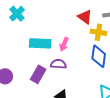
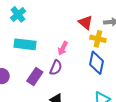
cyan rectangle: (40, 43) -> (25, 44), moved
purple semicircle: (58, 64) -> (56, 68), turned 105

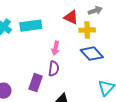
cyan rectangle: (25, 44) -> (31, 26), moved
blue diamond: (96, 63) -> (92, 54), turned -40

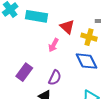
red triangle: (71, 17) -> (67, 27), moved
purple semicircle: (54, 69) -> (55, 78), moved

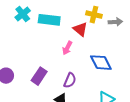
yellow cross: (89, 37) -> (94, 15), moved

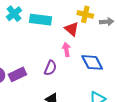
pink arrow: (67, 48) -> (66, 50), moved, turned 144
purple rectangle: (39, 76) -> (17, 74), moved, turned 30
purple semicircle: (70, 80) -> (50, 68), moved

